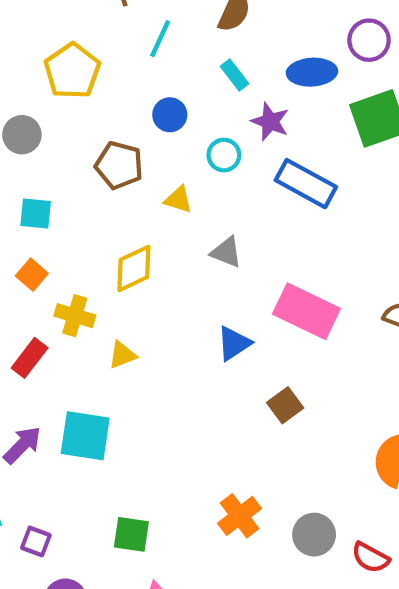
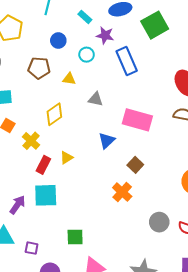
blue rectangle: (306, 184) -> (127, 61), turned 48
yellow cross: (75, 316) -> (31, 141), turned 36
yellow triangle: (122, 355) -> (66, 158), moved
red rectangle: (30, 358) -> (43, 165), moved
orange cross: (240, 516) -> (122, 192), moved

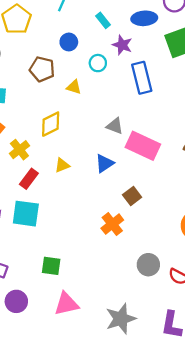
gray triangle: (96, 99) -> (115, 126), moved
yellow triangle: (66, 158) -> (62, 165), moved

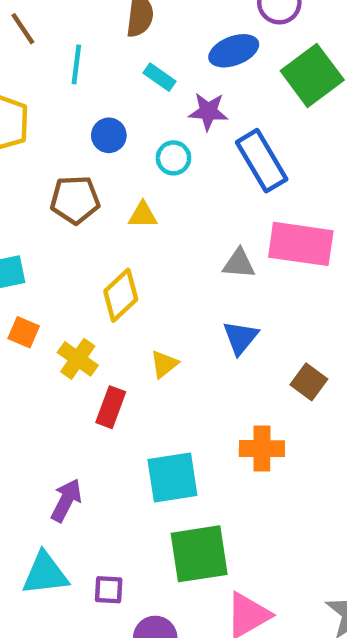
pink rectangle: (143, 146) -> (301, 244), moved
cyan square: (26, 214) -> (172, 477), moved
orange cross: (112, 224) -> (262, 449), moved, turned -35
green square: (51, 266) -> (199, 554), size x1.6

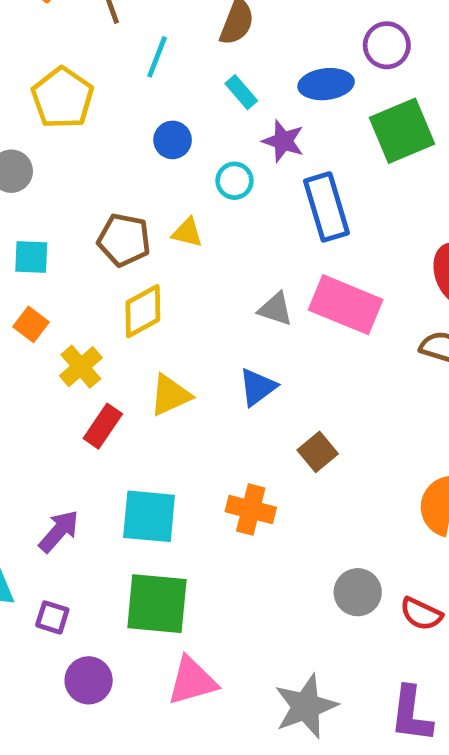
brown pentagon: (75, 200) -> (124, 240), moved
yellow triangle: (164, 364) -> (170, 395), size x1.4
purple arrow: (66, 500) -> (59, 531), moved

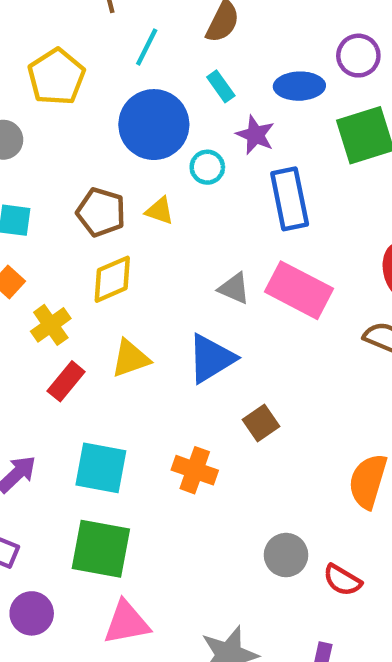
blue circle: (173, 140) -> (154, 125), size x2.0
blue triangle: (258, 387) -> (211, 359), size x1.4

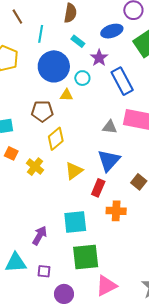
purple star: (255, 135) -> (99, 58), turned 30
yellow triangle: (160, 211) -> (66, 95), moved
red rectangle: (66, 381) -> (98, 188), moved

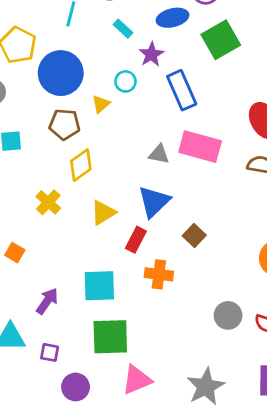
blue circle: (54, 66) -> (61, 73), moved
yellow triangle: (66, 95) -> (101, 104), turned -48
orange square: (11, 153) -> (15, 253), moved

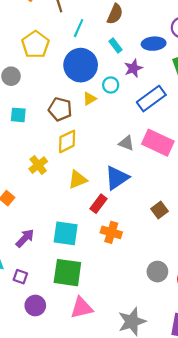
blue circle: (61, 73) -> (81, 65), moved
blue rectangle: (182, 90) -> (151, 99), turned 68
brown square: (194, 236) -> (159, 210), moved

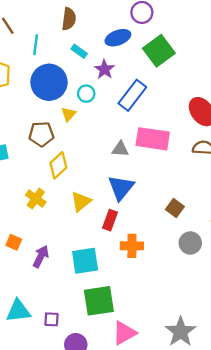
purple arrow: (25, 238) -> (41, 257), moved
gray circle: (157, 272) -> (190, 243), moved

